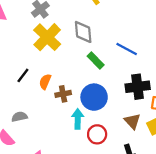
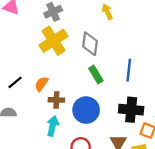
blue line: (127, 49) -> (129, 70), turned 55
black line: (23, 75) -> (15, 82), moved
cyan arrow: (78, 119) -> (53, 126), moved

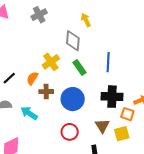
yellow arrow: (107, 12) -> (86, 20), moved
yellow cross: (53, 41) -> (51, 62), moved, size x0.7
cyan arrow: (53, 126) -> (29, 113), moved, turned -66

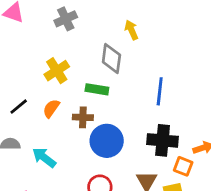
yellow cross: (51, 62) -> (57, 71), moved
green rectangle: (79, 68) -> (97, 89), moved, turned -49
brown cross: (46, 92) -> (83, 117), moved

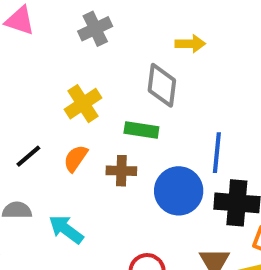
yellow arrow: (131, 30) -> (190, 44), turned 114
blue line: (160, 91) -> (217, 153), moved
blue circle: (107, 141) -> (179, 191), moved

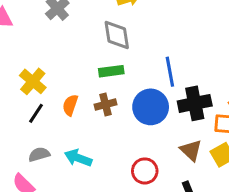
yellow cross: (83, 104) -> (33, 81), moved

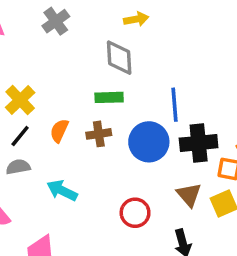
gray semicircle: (39, 154) -> (18, 167), moved

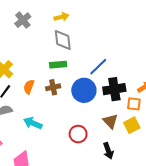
yellow arrow: (136, 19) -> (61, 17), moved
blue line: (174, 105) -> (98, 67), turned 54

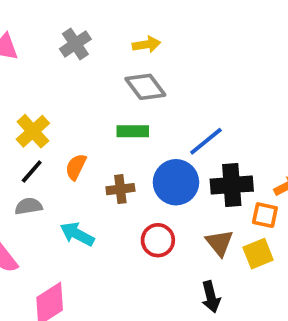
gray diamond: (63, 40) -> (145, 87), turned -35
brown cross: (53, 87) -> (120, 189), moved
red circle: (78, 134) -> (158, 240), moved

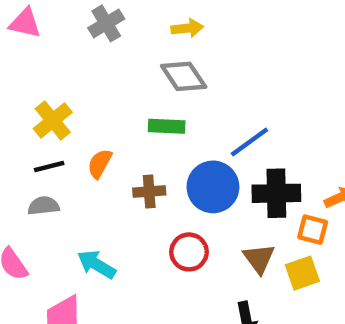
black line: (32, 172) -> (49, 166), turned 32
cyan arrow: (77, 234) -> (96, 264), moved

